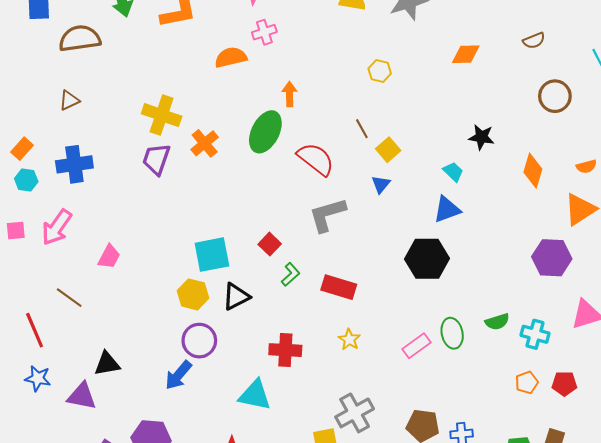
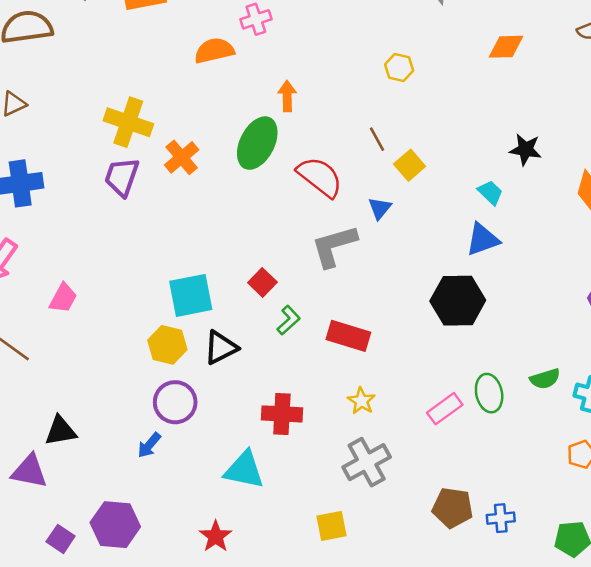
blue triangle: (381, 184) -> (380, 208), moved
blue arrow: (178, 375) -> (149, 445), size x0.7
gray cross: (355, 413) -> (367, 462), moved

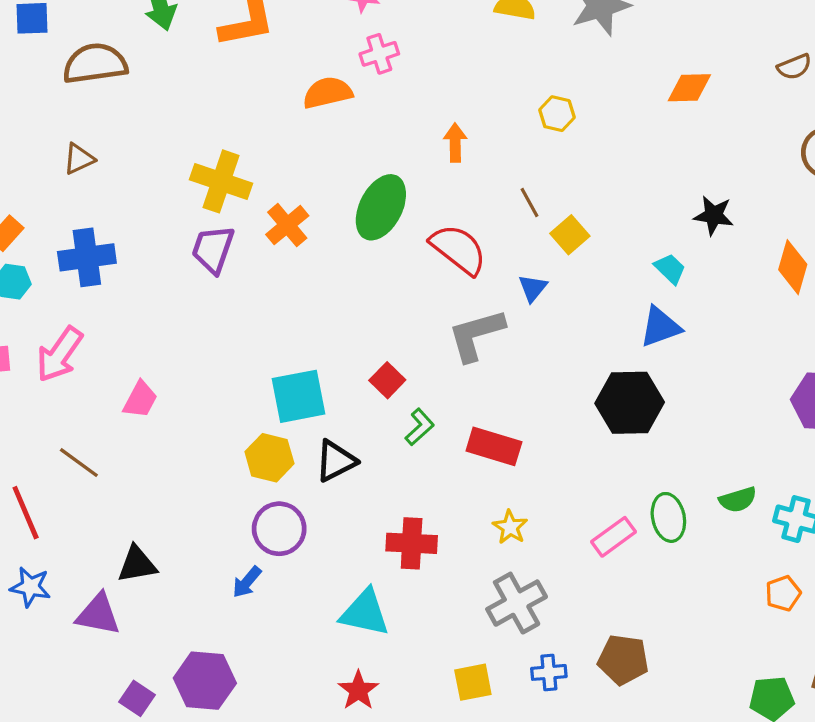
orange arrow: (287, 96) -> (455, 143), moved
blue cross: (501, 518) -> (549, 672), moved
red star: (216, 536) -> (358, 690), moved

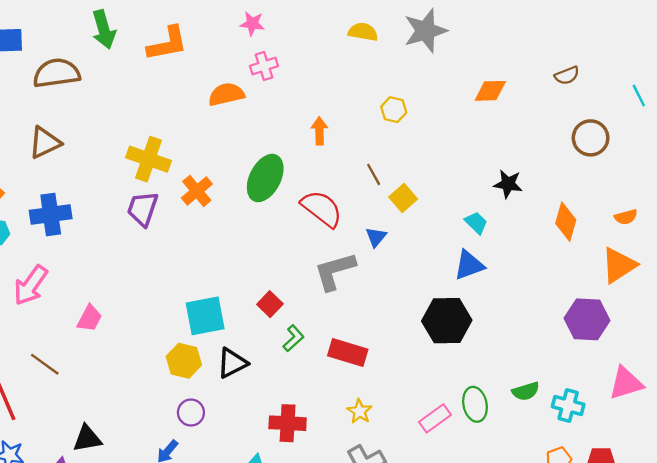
brown triangle: (79, 159) -> (45, 143), size x1.4
purple circle: (279, 529) -> (191, 413), size x0.7

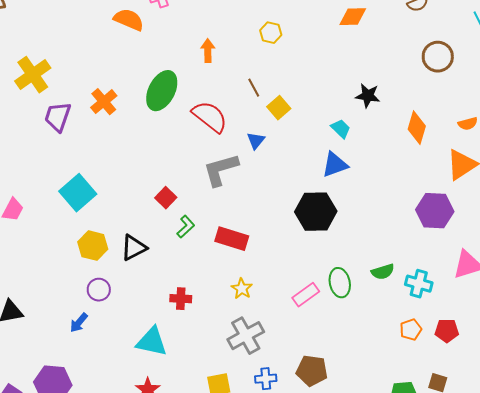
orange semicircle: (226, 94) -> (129, 20), turned 36
yellow cross: (149, 159) -> (33, 75), moved, turned 36
cyan square: (205, 316) -> (78, 193), moved, turned -30
red cross: (288, 423) -> (181, 299), size x0.7

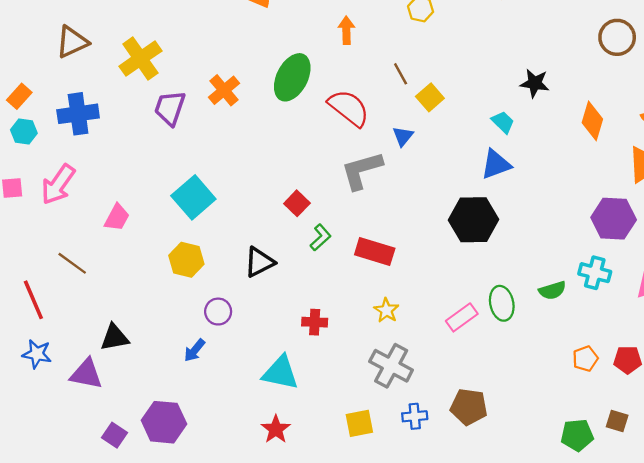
yellow hexagon: (93, 246) -> (186, 260), moved
cyan cross: (419, 284) -> (595, 273), moved
gray cross: (246, 336) -> (391, 366), turned -33

